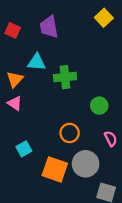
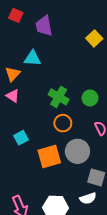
yellow square: (104, 18) -> (94, 38), moved
red square: (13, 30) -> (16, 15), moved
green cross: (65, 77) -> (59, 97), moved, turned 36
orange square: (55, 169) -> (49, 157), turned -35

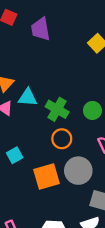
cyan triangle: (33, 58) -> (28, 98), moved

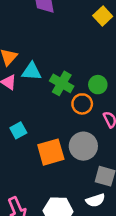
orange circle: (62, 139) -> (82, 104), moved

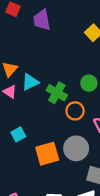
cyan triangle: (32, 71) -> (30, 82), turned -30
green circle: (98, 85) -> (89, 83), moved

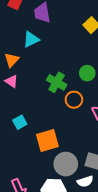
cyan triangle: (30, 82) -> (31, 39), moved
gray circle: (76, 148) -> (66, 164), moved

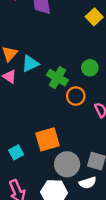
cyan triangle: (31, 39) -> (30, 63), moved
cyan square: (20, 122) -> (16, 152), moved

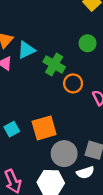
green circle: (90, 68) -> (88, 43), moved
cyan square: (16, 152) -> (12, 129), moved

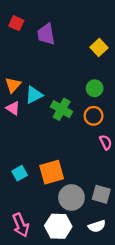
orange circle: (73, 83) -> (94, 116), moved
white semicircle: (85, 173) -> (97, 226), moved

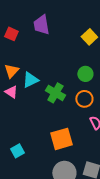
red square: (16, 23) -> (11, 34), moved
orange square: (52, 172) -> (61, 139), moved

